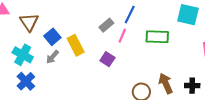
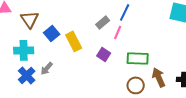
green rectangle: (157, 37) -> (138, 58), moved
cyan cross: (23, 55) -> (24, 50), turned -30
gray arrow: (52, 57) -> (47, 68), moved

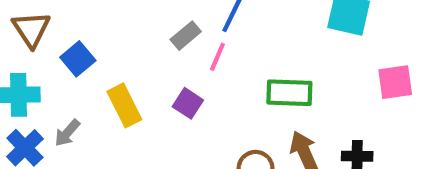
yellow rectangle: (74, 41) -> (124, 105), moved
green rectangle: (138, 58) -> (289, 93), moved

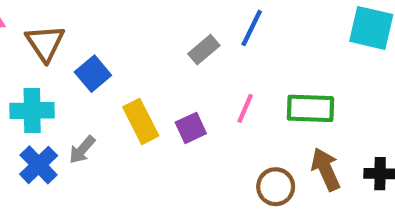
pink line: (217, 57) -> (245, 108), moved
purple square: (188, 103) -> (191, 128), moved, turned 32

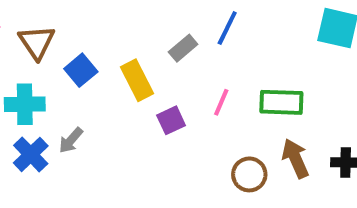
yellow rectangle: (141, 121) -> (137, 80), moved

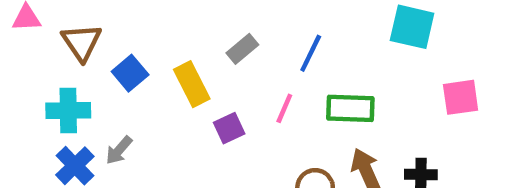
blue line: (227, 28) -> (311, 53), moved

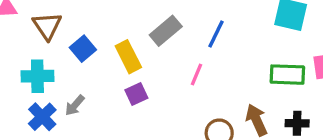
gray rectangle: (242, 49) -> (166, 31), size x1.4
green rectangle: (350, 108) -> (287, 75), moved
purple square: (229, 128) -> (136, 94), moved

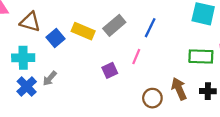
brown triangle: (47, 26) -> (30, 22), turned -40
yellow rectangle: (128, 57) -> (83, 31), moved, turned -40
purple square: (136, 94) -> (110, 70), moved

